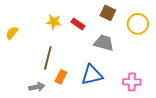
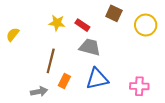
gray trapezoid: (104, 43) -> (90, 47), moved

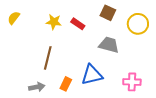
yellow semicircle: (13, 35) -> (14, 18), moved
gray trapezoid: (90, 47) -> (109, 45), moved
orange rectangle: (64, 81) -> (66, 84), moved

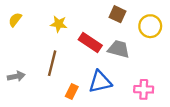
red rectangle: (78, 24) -> (90, 42), moved, size x1.5
gray arrow: (37, 87) -> (16, 76), moved

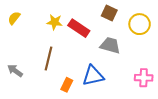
red rectangle: (90, 42) -> (79, 28), moved
gray arrow: (16, 76) -> (15, 71), turned -133
pink cross: (144, 89) -> (144, 78), moved

